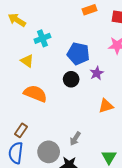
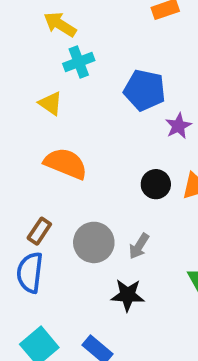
yellow arrow: (17, 20) -> (60, 24), moved
black circle: (71, 79) -> (156, 184), moved
gray circle: (49, 152) -> (94, 242), moved

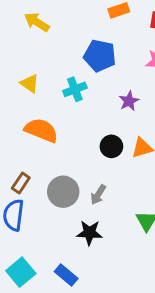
cyan cross: (79, 62) -> (75, 89), moved
blue pentagon: (145, 90) -> (100, 56), moved

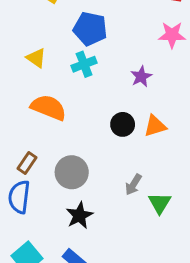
blue pentagon: (100, 56) -> (90, 29), moved
gray arrow: (98, 195) -> (133, 185), moved
black star: (90, 233) -> (79, 215), moved, turned -30

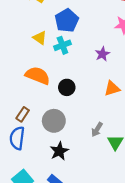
blue pentagon: (90, 29) -> (67, 21), turned 30
yellow triangle: (36, 58) -> (40, 38), moved
black circle: (123, 124) -> (67, 87), moved

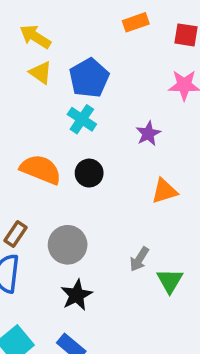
yellow triangle: (40, 38) -> (41, 73), moved
cyan cross: (62, 45) -> (82, 119), turned -35
black circle: (67, 87) -> (89, 173), moved

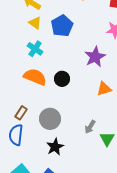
cyan cross: (82, 119) -> (35, 49), moved
purple star: (148, 134) -> (95, 57), size x1.5

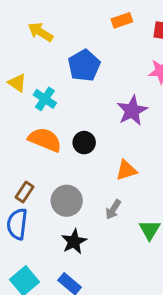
yellow triangle: (35, 23) -> (17, 83), moved
orange triangle: (104, 89) -> (126, 170), moved
gray arrow: (90, 127) -> (113, 209), moved

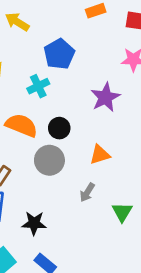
cyan cross: (45, 99) -> (38, 86), moved, turned 30
gray circle: (67, 201) -> (49, 160), moved
black star: (74, 241) -> (34, 223), moved, turned 30

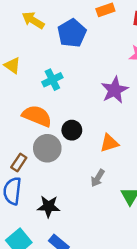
blue pentagon: (59, 54) -> (72, 33), moved
black circle: (59, 128) -> (72, 130), moved
gray circle: (49, 160) -> (47, 148), moved

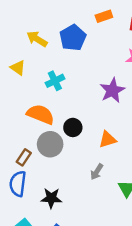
yellow arrow: (33, 20) -> (37, 39), moved

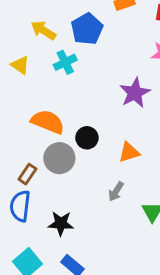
cyan cross: (55, 81) -> (65, 62), moved

